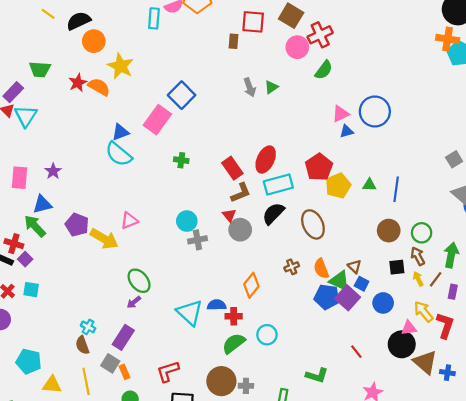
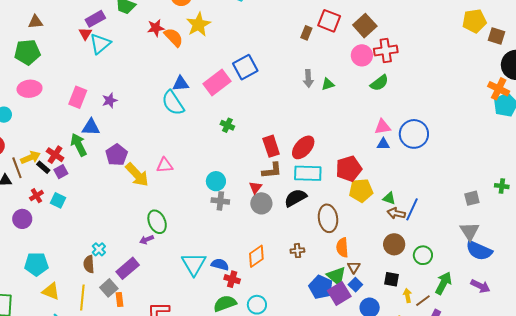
brown arrow: (418, 256) -> (396, 213), moved, turned -66
orange semicircle: (321, 269) -> (342, 247), moved
cyan pentagon: (29, 361) -> (36, 264), turned -30

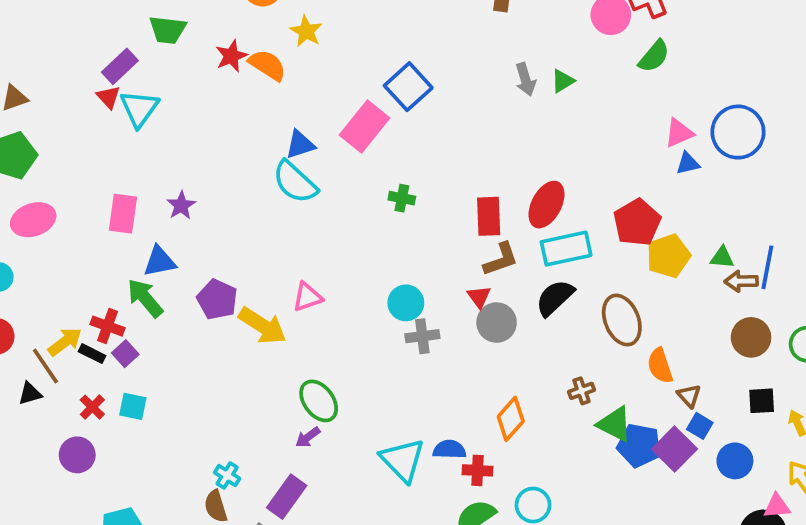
yellow star: (199, 25) -> (306, 31), size x0.7
red rectangle: (271, 146) -> (489, 216), turned 30
green triangle: (336, 276) -> (615, 424), moved

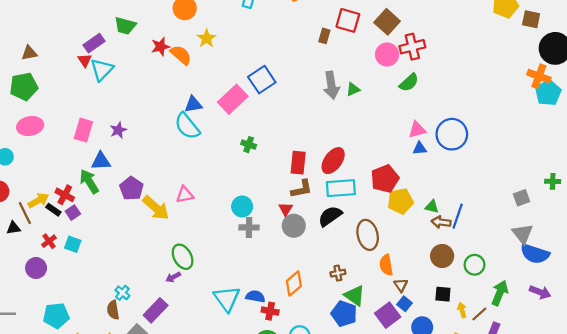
gray arrow: (526, 79) -> (331, 85), size x1.4
blue pentagon: (639, 445) -> (344, 314), moved

